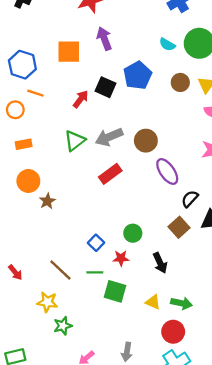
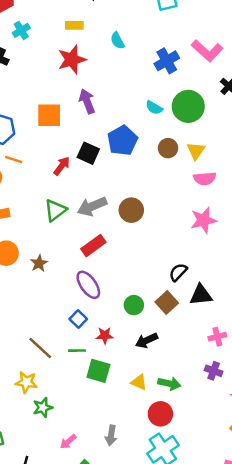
purple ellipse: (167, 171) -> (88, 285), moved
brown star: (47, 201) -> (39, 263), moved
green circle: (133, 233) -> (134, 305), moved
black arrow: (160, 263) -> (147, 340), turned 90

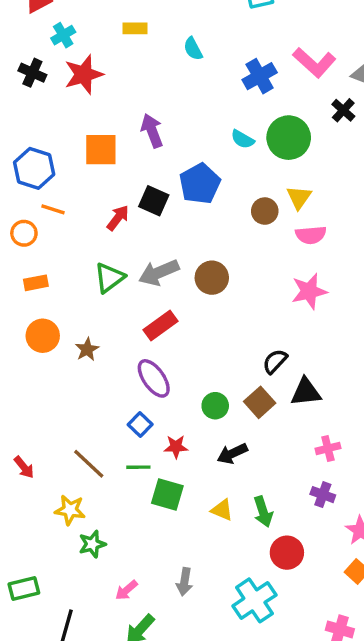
red star: (72, 60) -> (84, 74), moved
brown circle: (168, 148) -> (265, 211), moved
green arrow: (169, 383) -> (263, 512), turned 60
red circle: (160, 414) -> (287, 553), moved

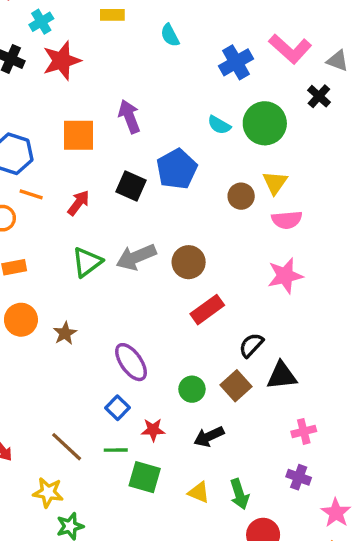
red arrow: (118, 218) -> (79, 203), moved
red rectangle: (161, 325) -> (207, 310), moved

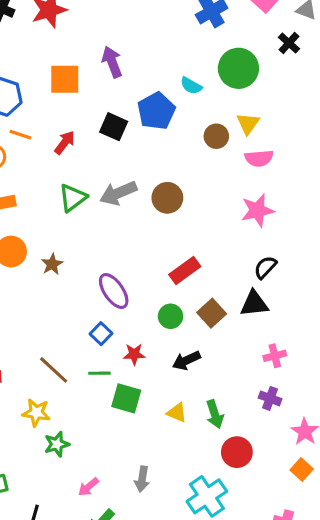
cyan semicircle: (219, 125) -> (191, 86), moved
red rectangle: (207, 310) -> (185, 270), moved
black semicircle: (251, 345) -> (265, 267), moved

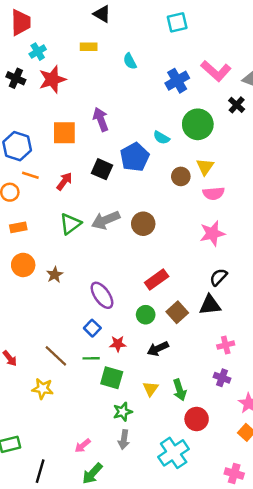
yellow triangle: (177, 413) -> (150, 389), turned 42
green star: (57, 444) -> (123, 412), moved

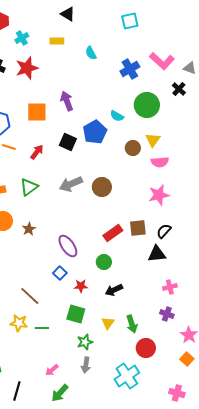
cyan cross: (38, 52) -> (22, 38), moved
green triangle: (70, 224) -> (29, 187), moved
brown square: (177, 312) -> (138, 228), moved, turned 36
green line: (91, 358) -> (42, 328), moved

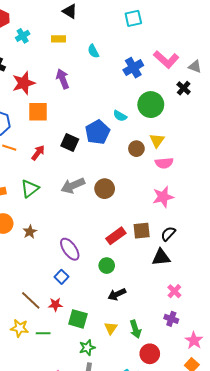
red star: (27, 68) -> (24, 83), moved
purple arrow: (67, 101) -> (63, 79), moved
red star: (81, 286) -> (55, 305), moved
pink cross: (170, 287) -> (174, 291), turned -32

